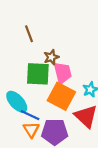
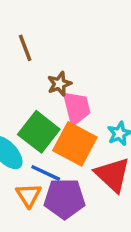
green square: (38, 74) -> (39, 132), moved, turned 35
blue line: (30, 115) -> (46, 173), moved

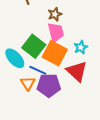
brown star: (59, 84) -> (55, 14), moved

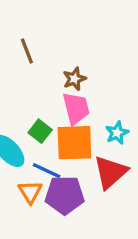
green square: (34, 46) -> (40, 131), size x0.6
orange square: (55, 53) -> (74, 143), turned -30
red triangle: (77, 71) -> (110, 172), turned 35

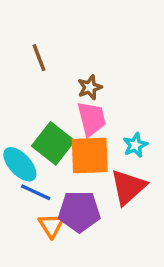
green square: (40, 131) -> (53, 143), size x1.6
blue line: (47, 171) -> (36, 192), moved
orange triangle: (30, 192) -> (51, 225), moved

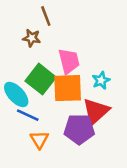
brown line: (39, 58) -> (46, 16), moved
brown star: (90, 87) -> (32, 38), moved, turned 30
purple pentagon: (79, 211) -> (79, 129), moved

